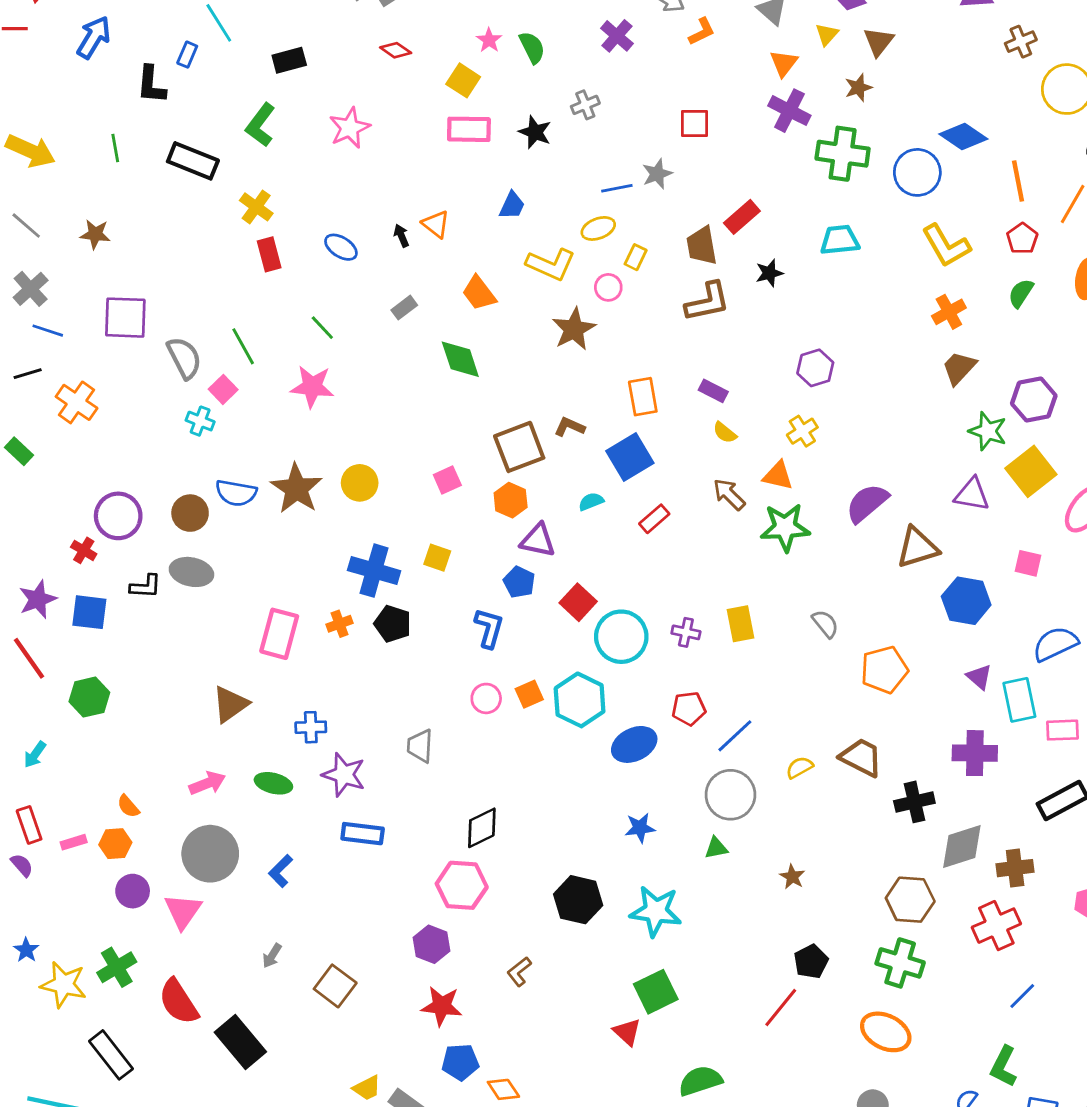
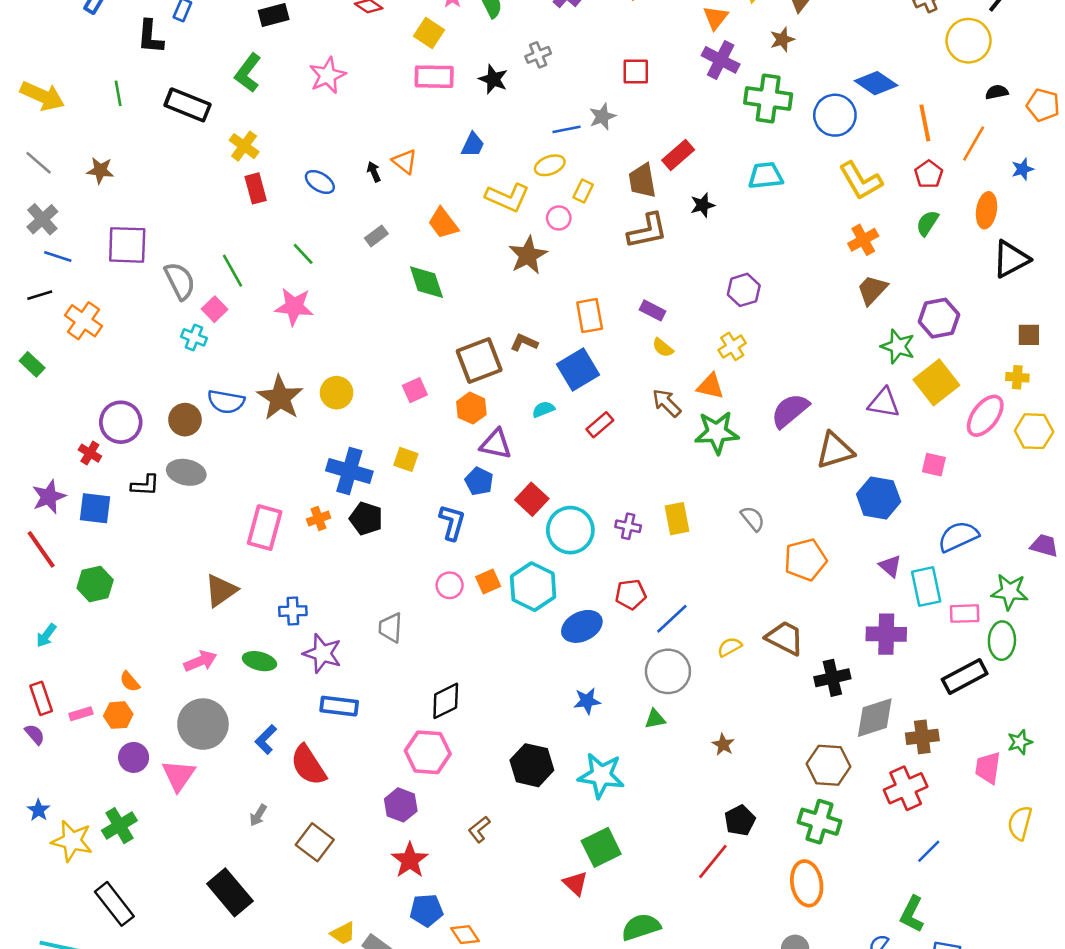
red semicircle: (179, 1002) -> (308, 765), moved
red star: (442, 1006) -> (410, 860), turned 30
orange ellipse: (886, 1032) -> (807, 883), turned 54

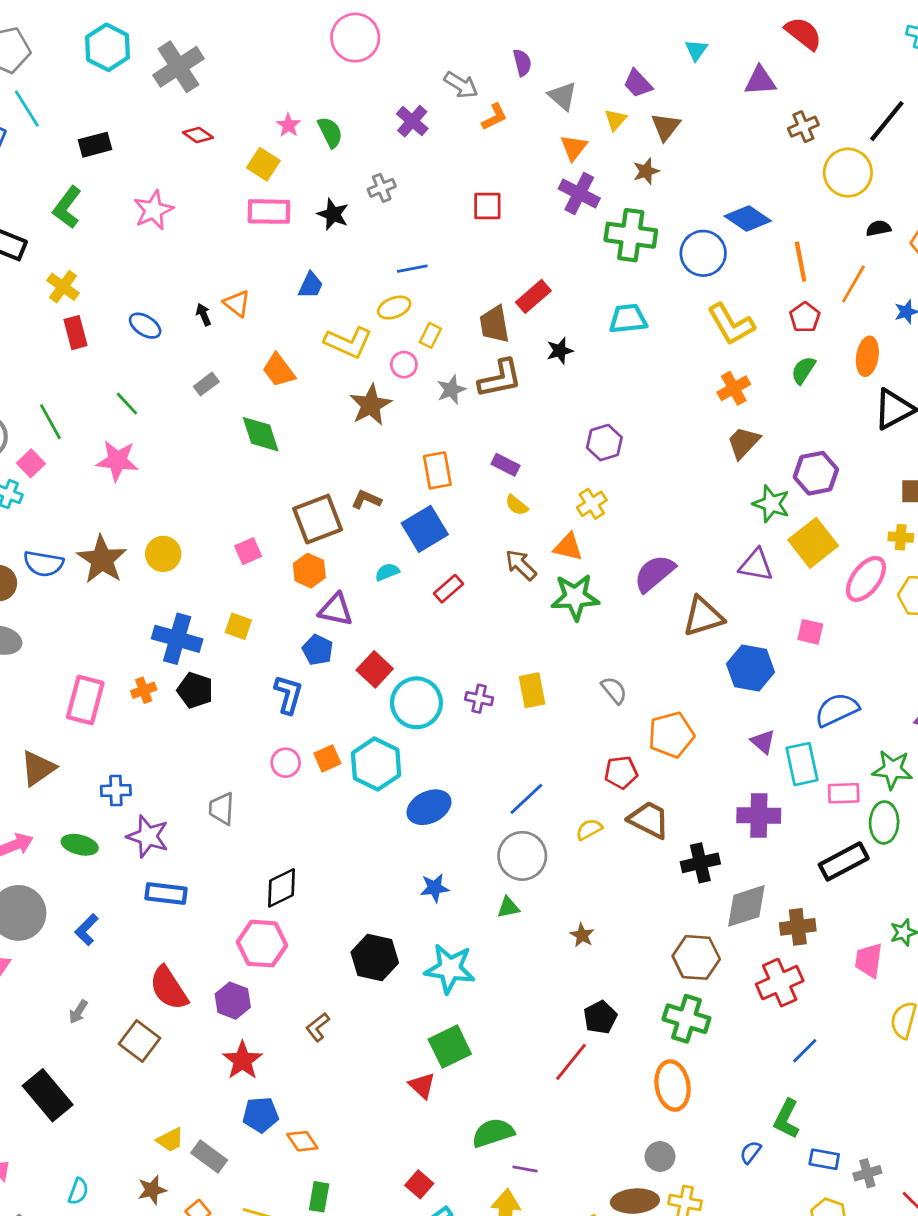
gray star: (602, 116) -> (451, 390), moved
red pentagon: (631, 594) -> (621, 772), moved
red semicircle: (308, 765) -> (169, 988), moved

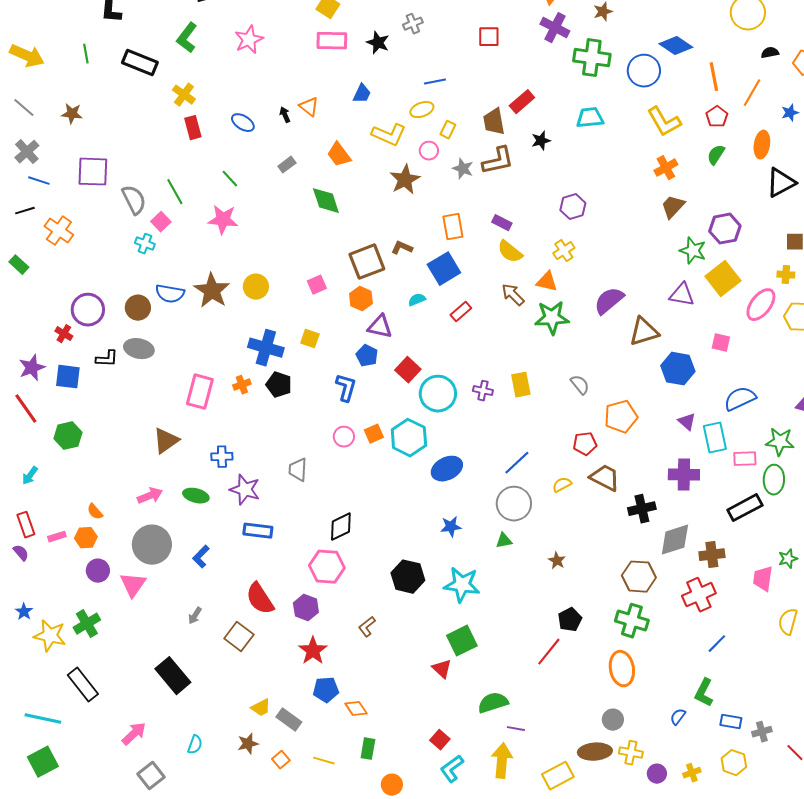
gray star: (451, 390) -> (463, 169), turned -30
yellow semicircle: (517, 505) -> (510, 252), size x1.5

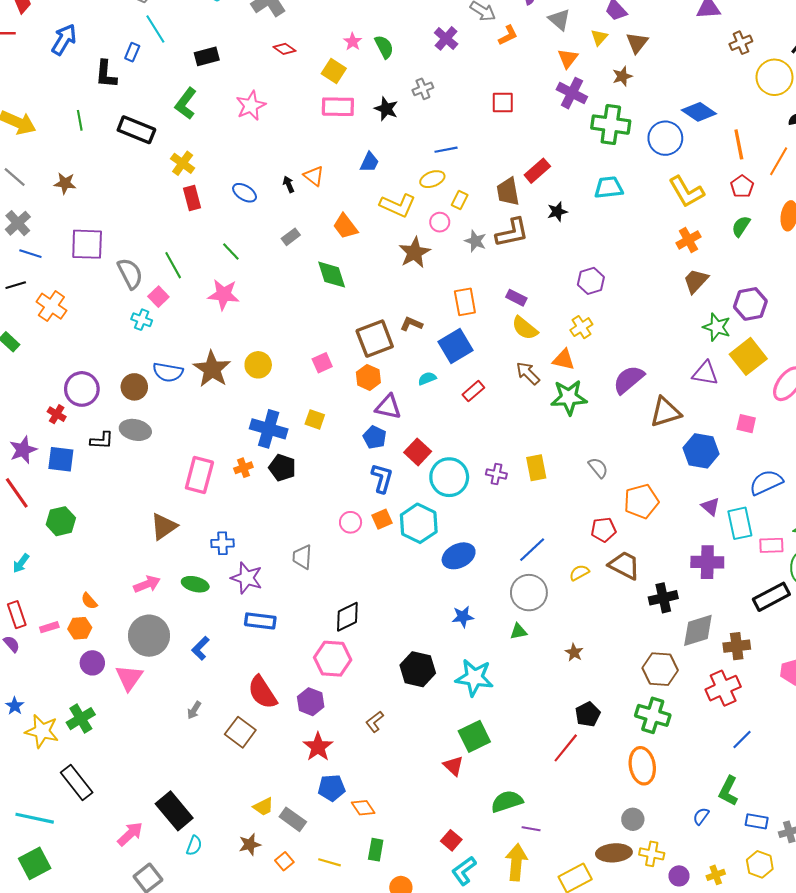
blue L-shape: (346, 388) -> (382, 478), moved
black rectangle: (173, 676) -> (174, 811), moved

